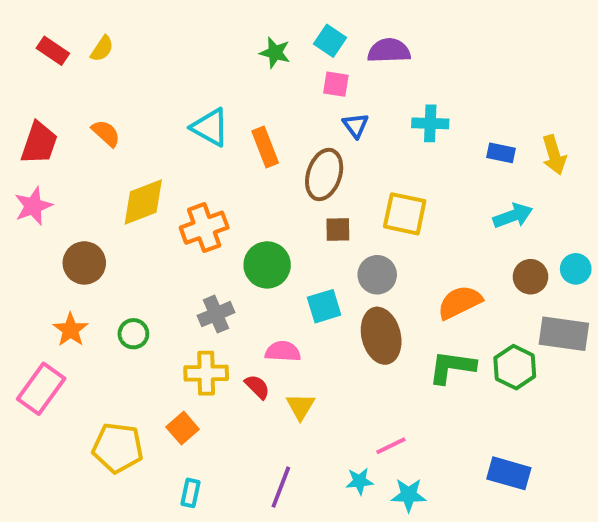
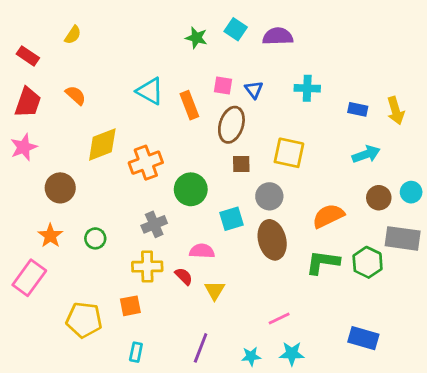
red rectangle: (53, 51) -> (28, 56), moved
pink square: (336, 84) -> (223, 85), moved
orange square: (183, 428) -> (130, 306), turned 30
cyan star: (359, 481) -> (251, 356), moved

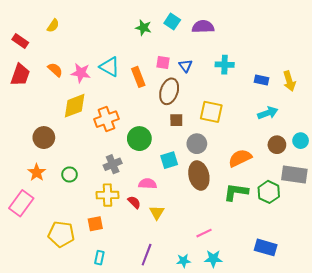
pink star: (24, 147) -> (81, 73), moved, turned 30

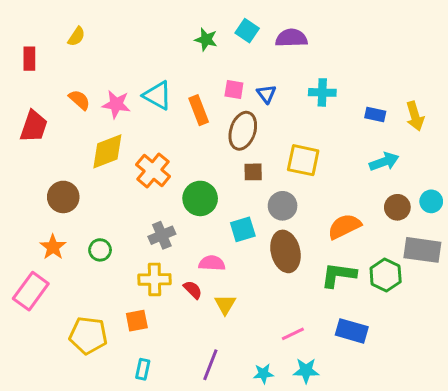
red rectangle: (20, 41) -> (29, 59), turned 56
red trapezoid: (20, 75) -> (34, 126), moved
orange cross: (106, 119) -> (153, 170), turned -30
blue rectangle: (266, 247) -> (352, 331), moved

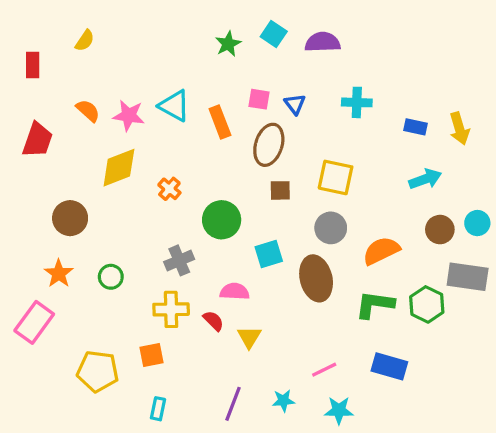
green star: (206, 39) -> (228, 44), turned 30
orange cross: (153, 170) -> (169, 189), size x0.6
gray circle: (283, 206) -> (331, 228), moved
cyan star: (263, 374) -> (283, 401), moved

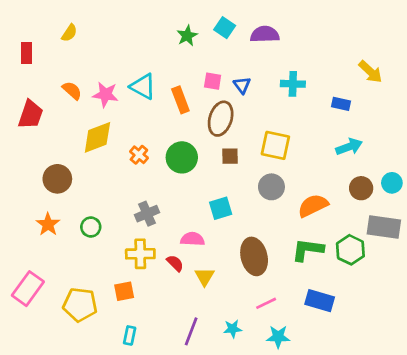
yellow arrow: (459, 129) -> (370, 72), moved, turned -30
green circle: (222, 220) -> (182, 157), moved
brown ellipse: (316, 278) -> (254, 256), moved
pink rectangle: (34, 322) -> (28, 289), moved

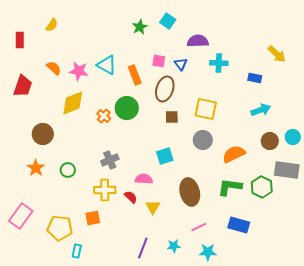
purple semicircle: (265, 34) -> (198, 41), moved
green circle: (182, 157) -> (127, 108), moved
cyan rectangle: (130, 335) -> (77, 251), moved

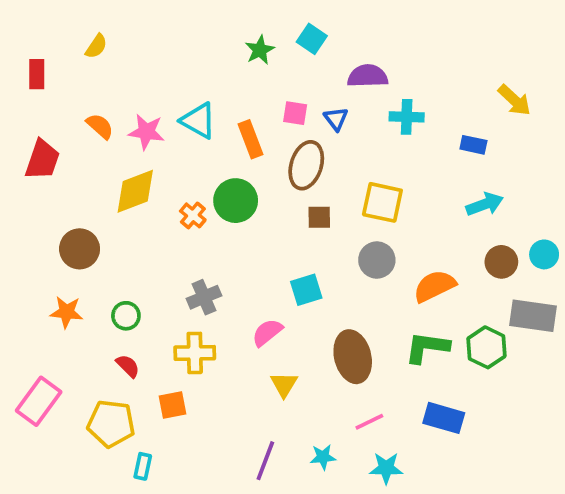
orange star: (36, 168) -> (66, 312), turned -30
pink semicircle: (144, 179) -> (267, 332), turned -42
red semicircle: (131, 197) -> (128, 366), moved

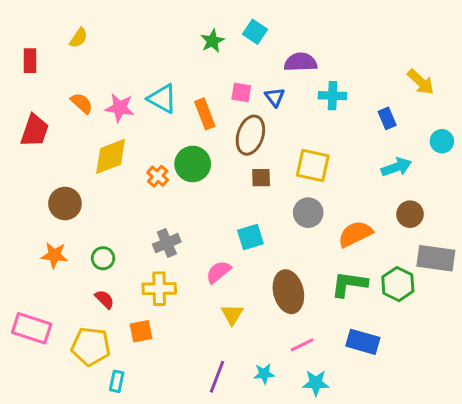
blue rectangle: (473, 145) -> (387, 118), turned 55
cyan circle: (544, 254) -> (442, 141), moved
pink rectangle: (39, 401) -> (32, 328), turned 72

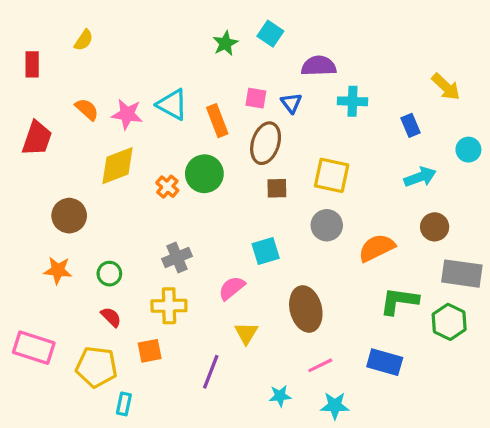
green L-shape: (349, 284) -> (399, 301), moved
green hexagon: (398, 284) -> (449, 322), moved
purple line: (217, 377) -> (211, 372), moved

